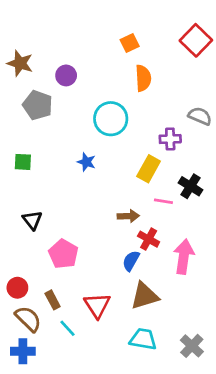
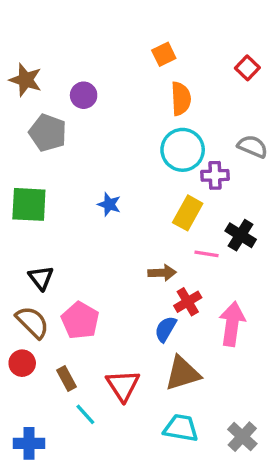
red square: (196, 40) -> (247, 68), moved, size x0.6
cyan circle: (111, 119) -> (183, 150), moved
green square: (23, 162) -> (29, 204), size x1.6
red cross: (149, 239) -> (188, 302), turned 30
brown semicircle: (28, 319) -> (32, 322), moved

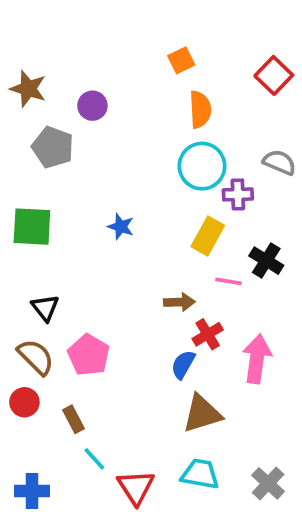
red square: (247, 68) -> (274, 75), size x1.4
red triangle: (123, 385) -> (136, 487), moved

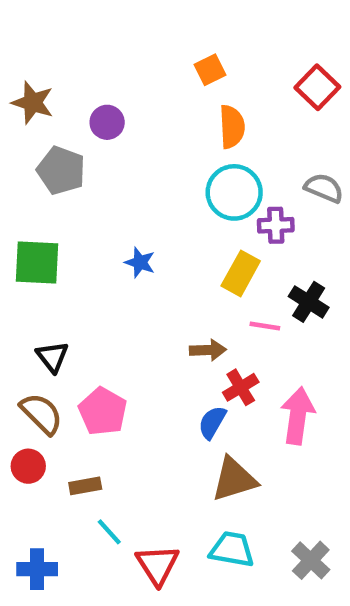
brown rectangle: (74, 419) -> (85, 486), turned -72

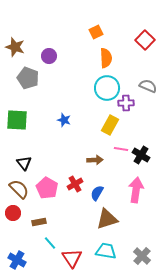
black cross: (309, 302) -> (141, 155), moved
red cross: (241, 387) -> (75, 184), moved
blue cross: (37, 569) -> (17, 260), turned 30

